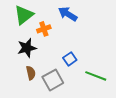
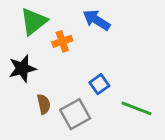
black star: (27, 48) -> (22, 68), moved

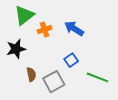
blue arrow: (97, 20) -> (74, 29), moved

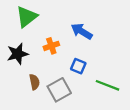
orange cross: (45, 30) -> (51, 46), moved
blue square: (71, 60) -> (78, 66), turned -32

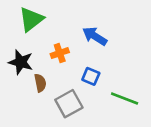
black star: (18, 54) -> (21, 62), turned 30
brown semicircle: (34, 82) -> (40, 83), moved

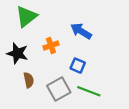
brown semicircle: (40, 83) -> (29, 80), moved
green line: (125, 98) -> (89, 91), moved

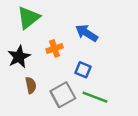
black star: (17, 53) -> (19, 57), turned 30

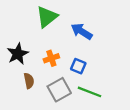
green triangle: (28, 18) -> (47, 17), moved
orange cross: (55, 48) -> (51, 58), moved

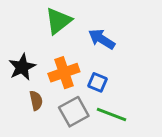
orange cross: (51, 58) -> (64, 73), size x1.5

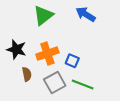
blue arrow: (102, 39) -> (86, 14), moved
black star: (22, 67) -> (16, 49), turned -30

